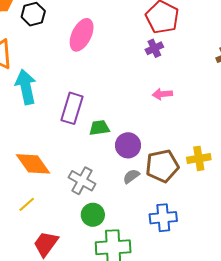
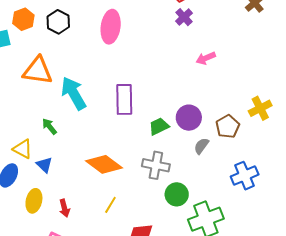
green trapezoid: (99, 128) -> (159, 126), moved
brown pentagon: (162, 166) -> (228, 127), size x0.7

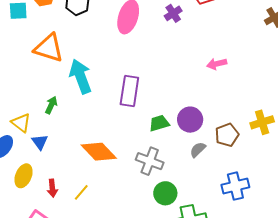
purple cross: (184, 17) -> (173, 13), moved
green arrow: (49, 126) -> (51, 105), turned 54
yellow line: (110, 205) -> (81, 192), moved

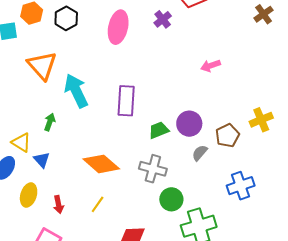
orange triangle: (49, 48) -> (42, 65), turned 36
yellow line: (81, 192) -> (98, 204), moved

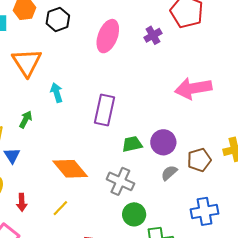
pink arrow: (211, 66) -> (193, 88), size x1.8
cyan arrow: (76, 91) -> (57, 93), size x0.6

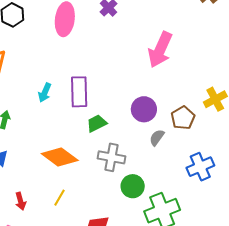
pink arrow: (193, 88) -> (160, 50), turned -42
cyan arrow: (57, 93) -> (45, 93), moved, turned -126
green trapezoid: (132, 144) -> (97, 123), moved

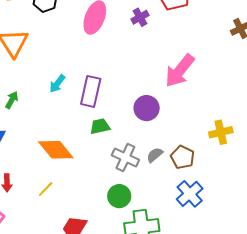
purple circle: (144, 109) -> (147, 108), moved
brown pentagon: (183, 118) -> (183, 157), moved, turned -30
gray cross: (111, 157) -> (125, 158), moved
blue cross: (200, 167) -> (190, 194), turned -32

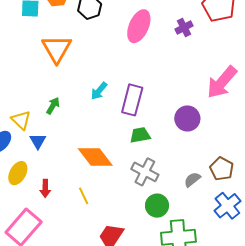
gray semicircle: (155, 155) -> (192, 179), moved
gray cross: (125, 158) -> (145, 172), moved
yellow line: (46, 189) -> (84, 196), turned -72

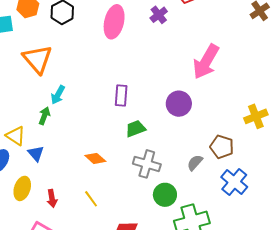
cyan arrow: (99, 91) -> (58, 95), moved
purple rectangle: (132, 100) -> (121, 96), size x0.7
orange diamond: (95, 157) -> (95, 158), size x0.6

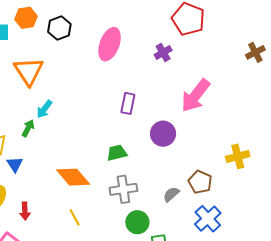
purple cross: (159, 15) -> (163, 53), moved
purple rectangle: (121, 96) -> (128, 103), moved
orange diamond: (95, 158) -> (73, 177), size x1.6
gray cross: (147, 164) -> (123, 189), turned -32
yellow line: (91, 199) -> (75, 217), moved

